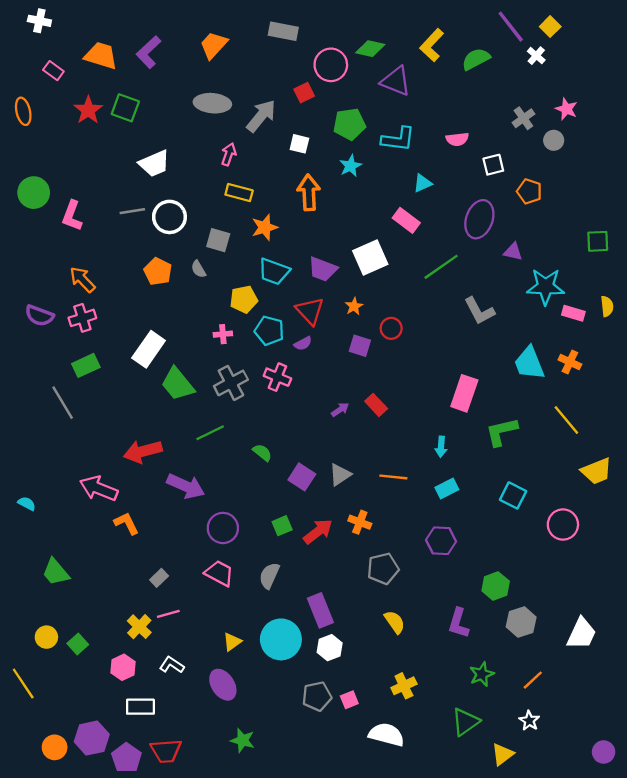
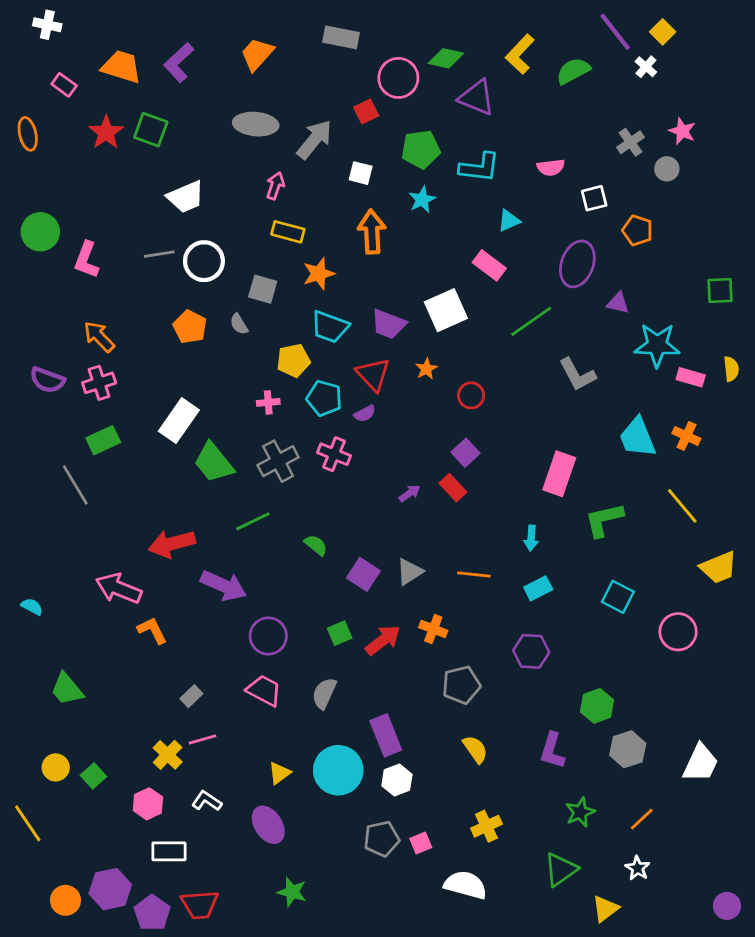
purple square: (360, 346) -> (465, 453), moved, turned 30

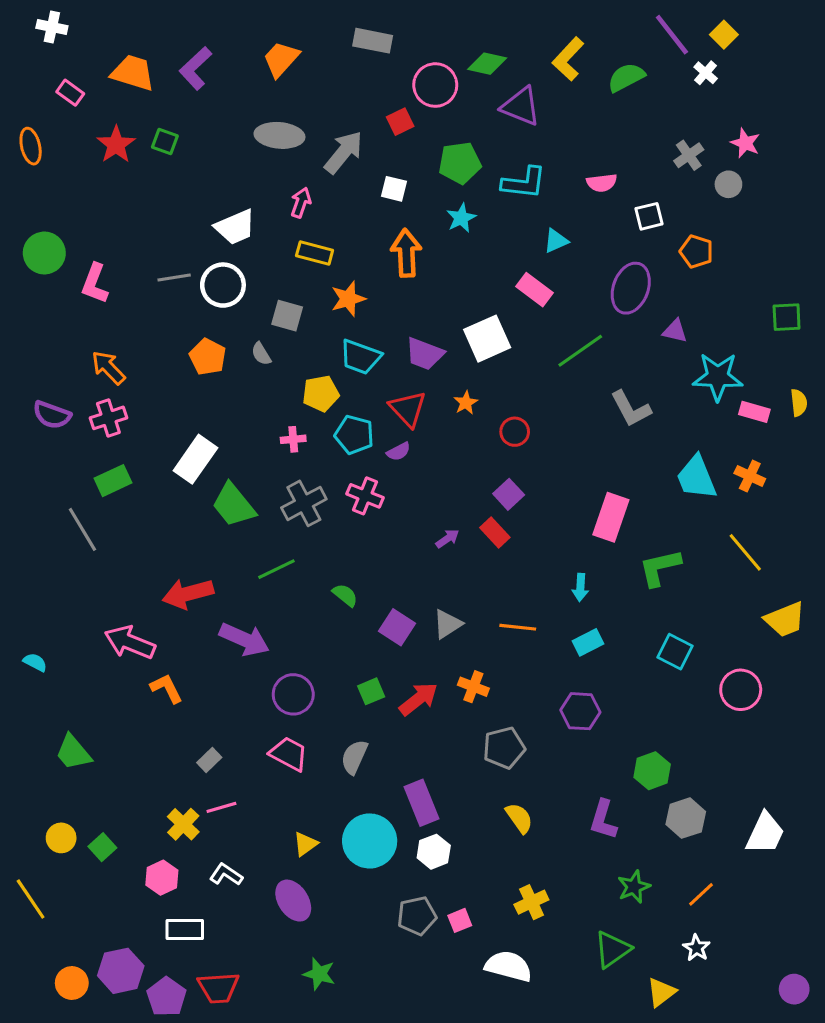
green square: (151, 130) -> (165, 142), size x0.7
white trapezoid: (186, 197) -> (235, 227), moved

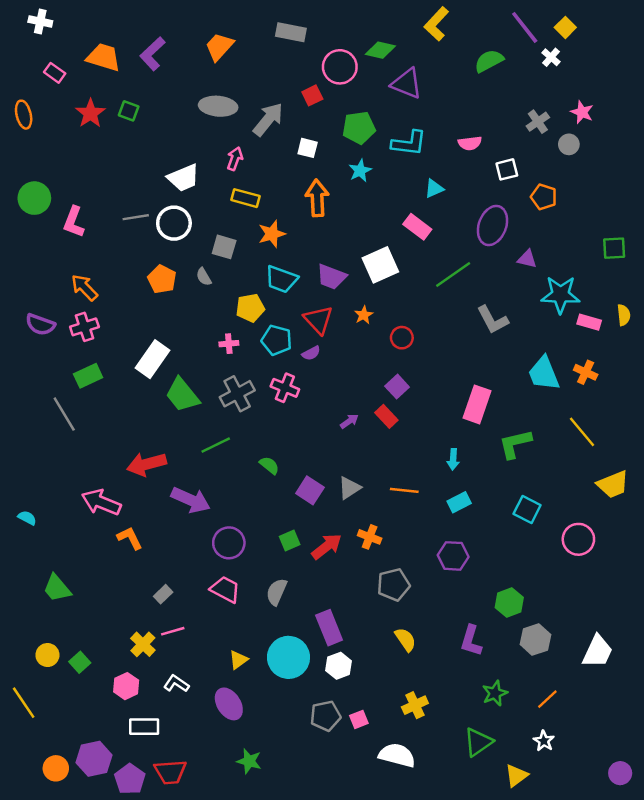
yellow L-shape: (568, 59) -> (436, 24), moved

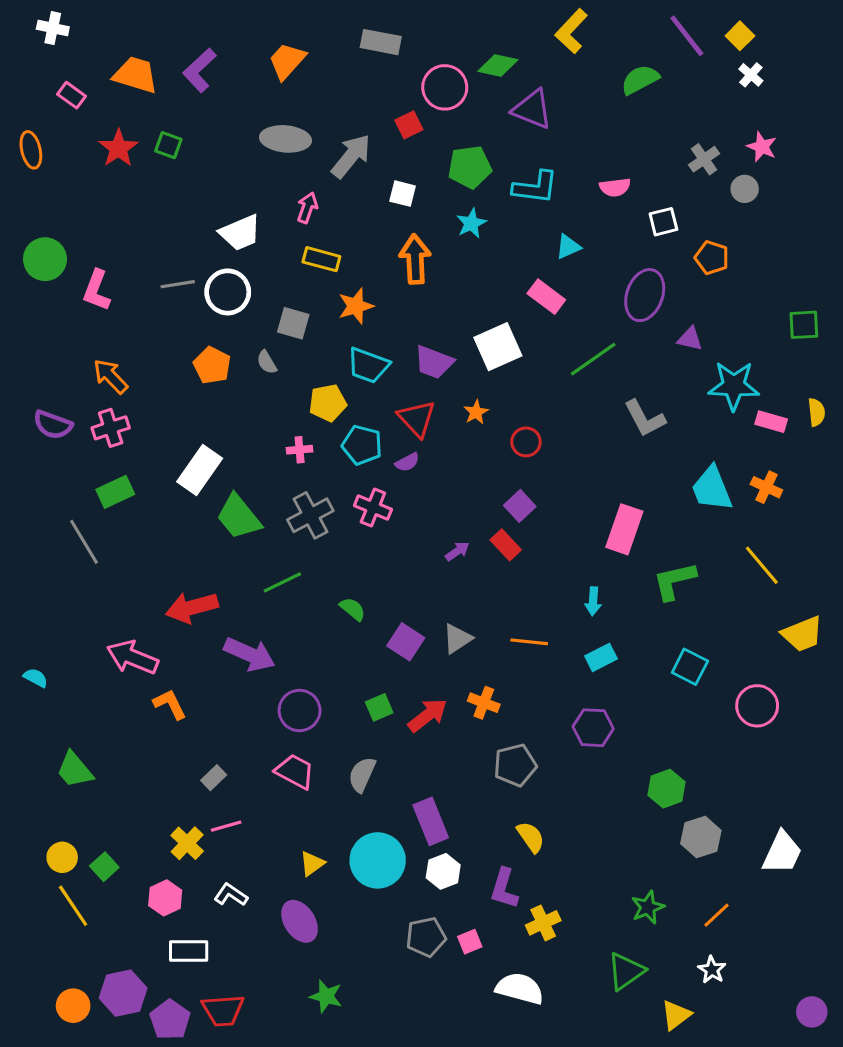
white cross: (551, 57) -> (751, 75), moved
purple L-shape: (471, 641) -> (504, 889), moved
yellow line: (24, 703) -> (73, 906), moved

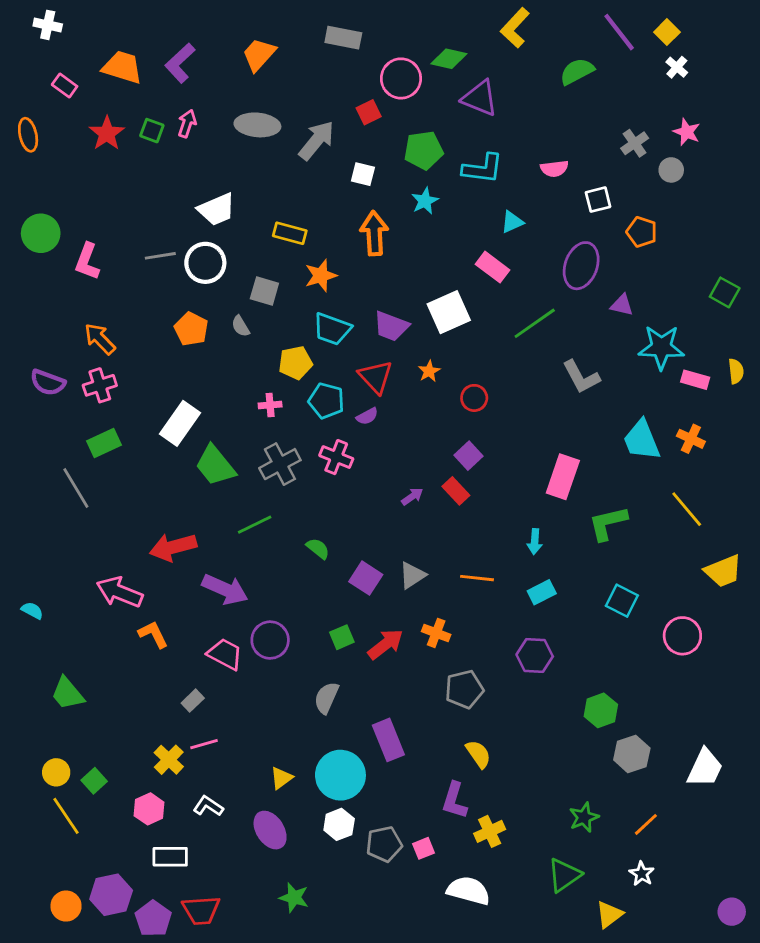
pink arrow: (307, 208) -> (187, 124), moved
green square: (804, 325) -> (725, 292), turned 32
pink trapezoid: (295, 771) -> (225, 654), moved
white hexagon: (443, 871) -> (339, 824), moved

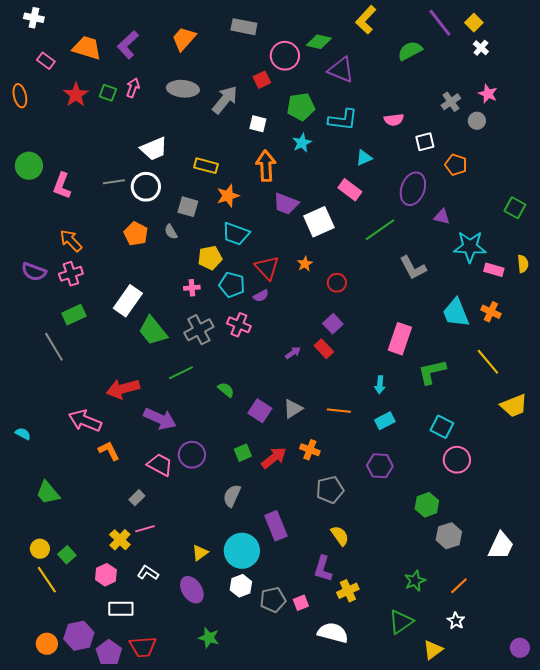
purple trapezoid: (391, 326) -> (286, 204), moved
pink circle: (682, 636) -> (457, 460), moved

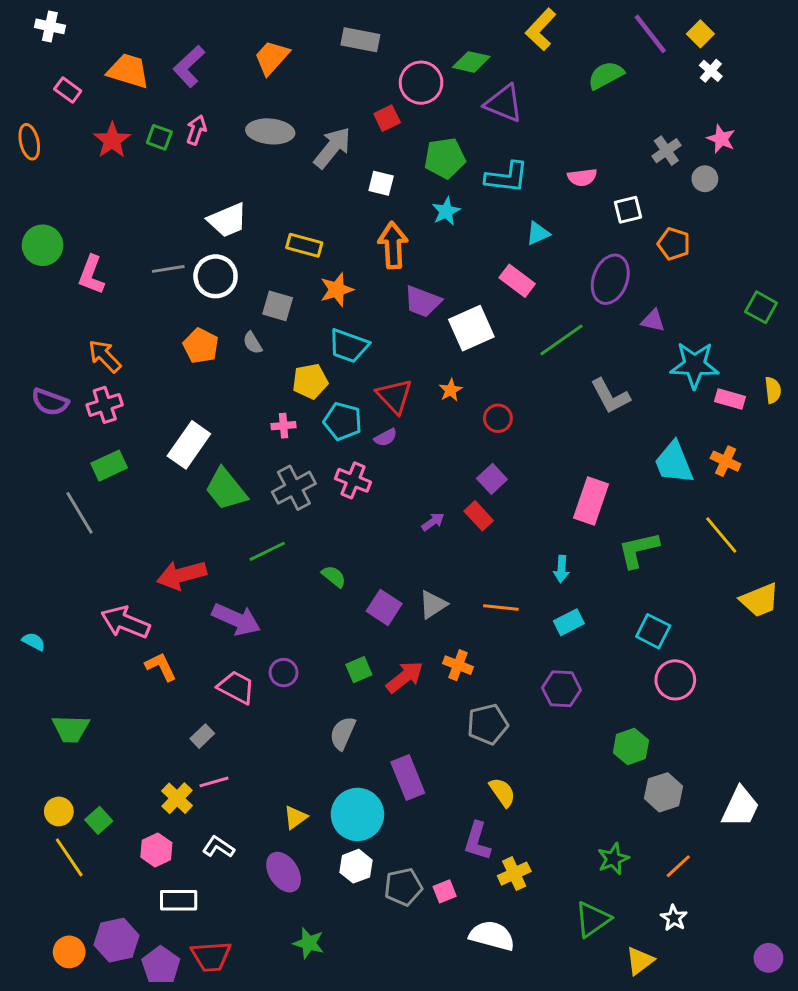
purple circle: (192, 455) -> (284, 673), size x0.7
green trapezoid: (48, 493) -> (71, 729), turned -48

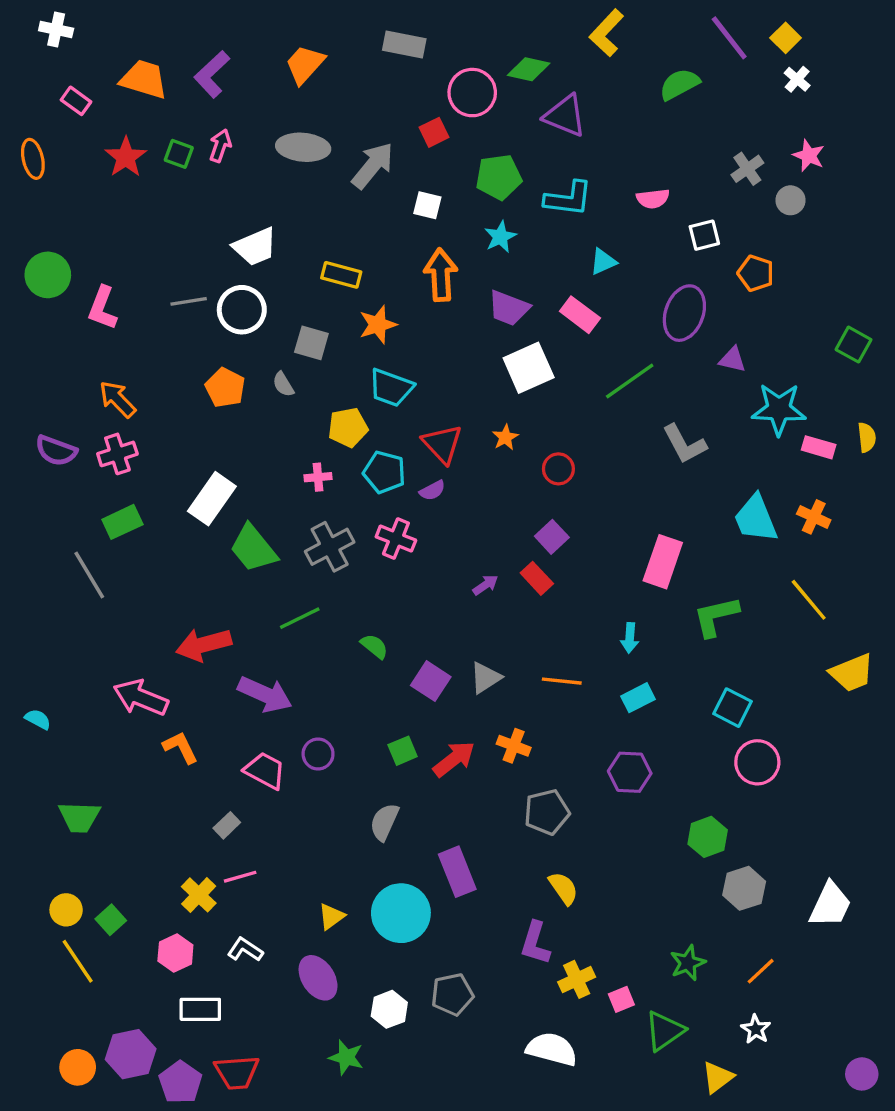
purple trapezoid: (423, 301) -> (509, 308), moved
white hexagon: (356, 866) -> (389, 1009), moved
pink square: (445, 891) -> (621, 999), moved

